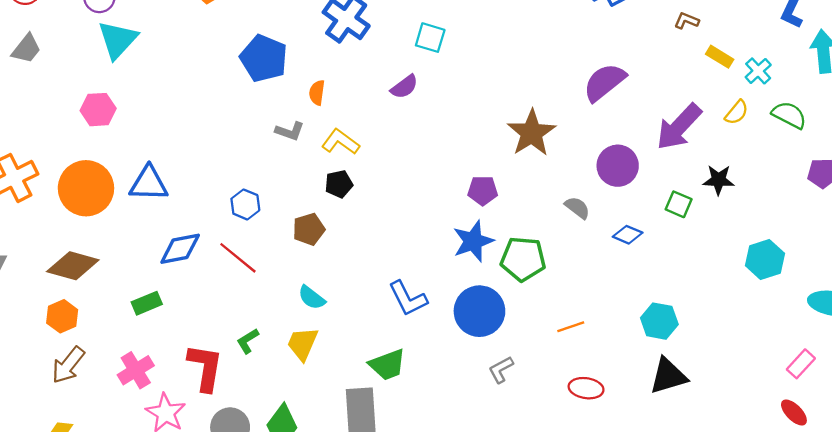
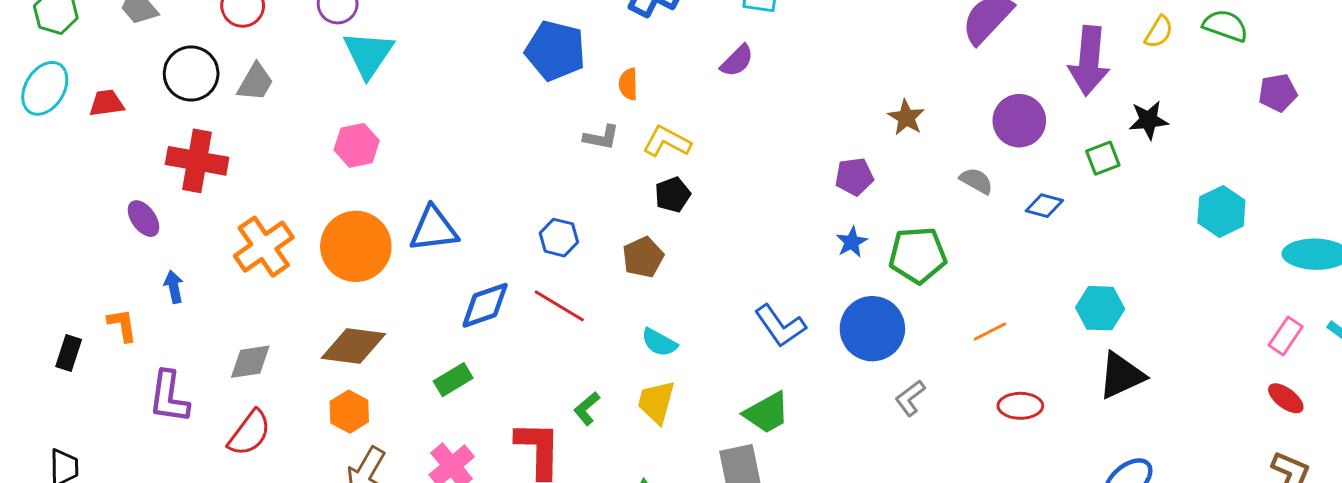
purple arrow: (679, 127) -> (1089, 61), turned -30
brown star: (532, 133) -> (906, 118), moved, size x0.6
green square: (679, 204) -> (1103, 158), turned -36
blue star: (473, 241) -> (852, 242), size x0.6

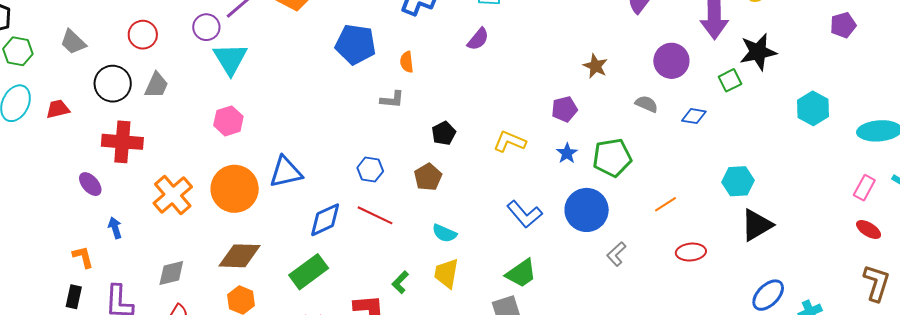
black star: (1148, 120) -> (758, 52), size x1.4
yellow L-shape: (667, 142) -> (510, 142), moved
black rectangle: (69, 353) -> (74, 297), moved
green rectangle: (453, 380) -> (309, 272), size x1.5

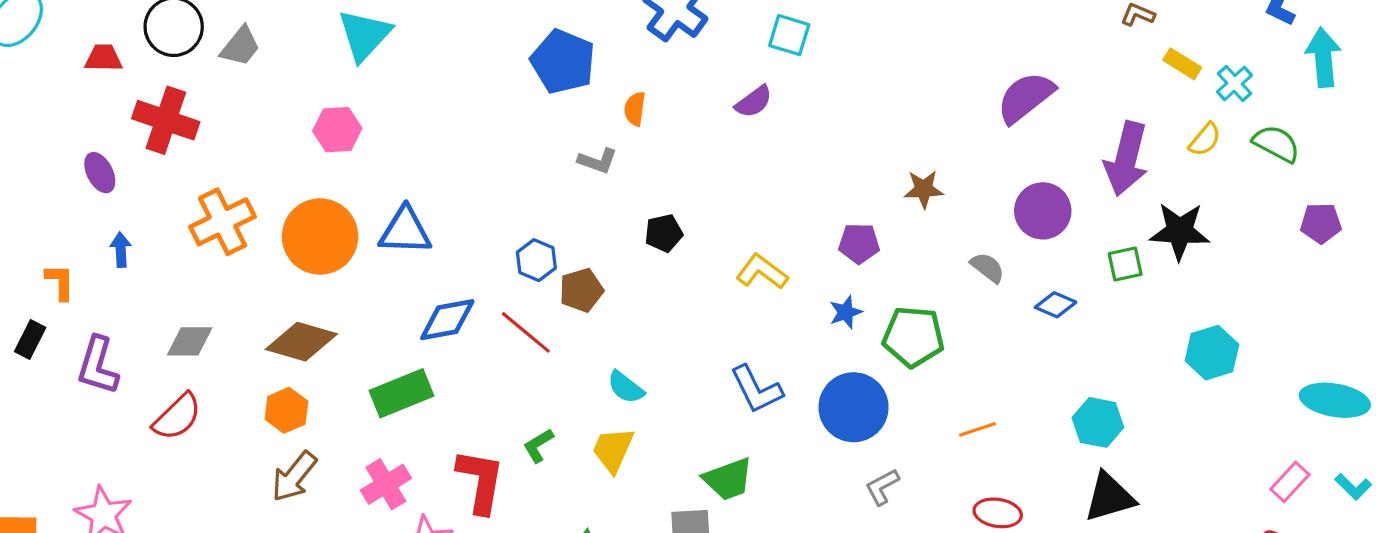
brown star: (595, 66) -> (924, 189), turned 30
cyan hexagon: (813, 108) -> (1212, 353), moved
red trapezoid: (58, 109) -> (103, 58), moved
brown pentagon: (428, 177) -> (581, 290), moved

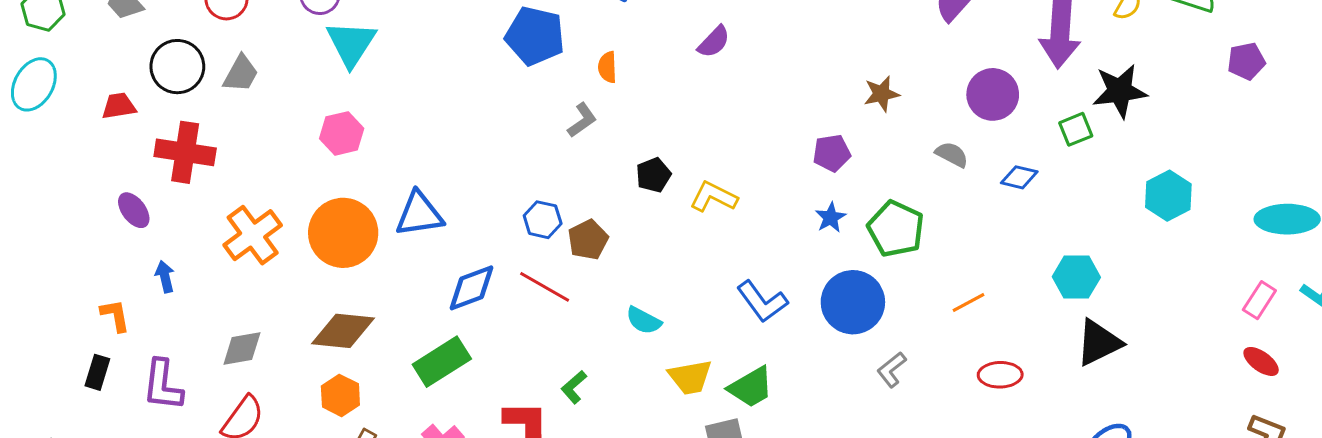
gray L-shape: (598, 161) -> (582, 120), turned -45
yellow L-shape: (762, 272) -> (714, 197), moved
green pentagon: (913, 337) -> (896, 229), turned 30
yellow trapezoid: (613, 450) -> (690, 377), moved, turned -114

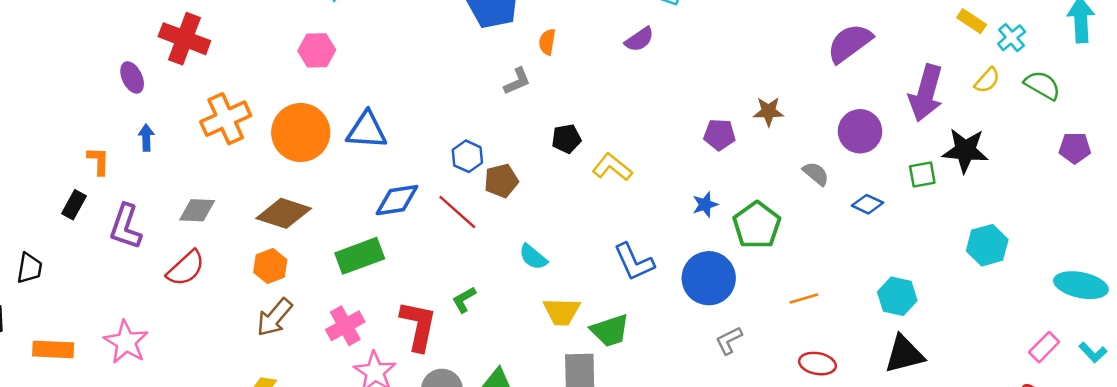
purple pentagon: (832, 153) -> (719, 135), moved

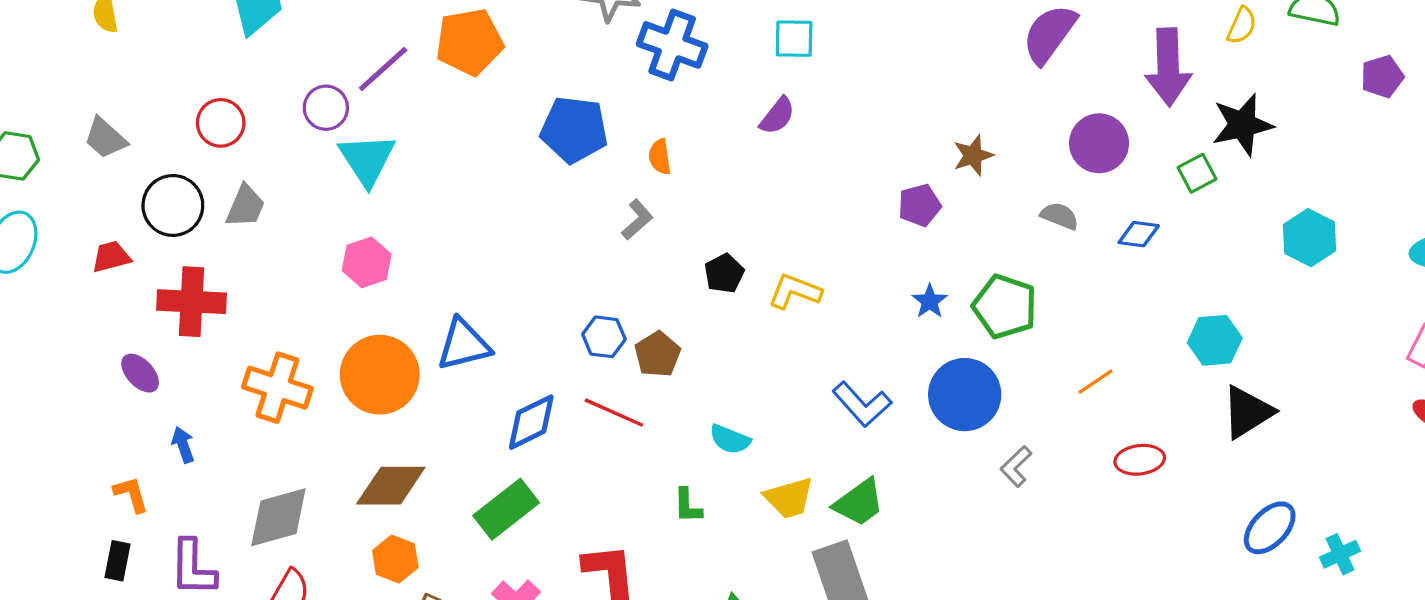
orange cross: (226, 119) -> (277, 388), turned -30
gray diamond: (197, 210) -> (278, 517), size x1.4
green L-shape: (464, 300) -> (688, 506), moved, turned -44

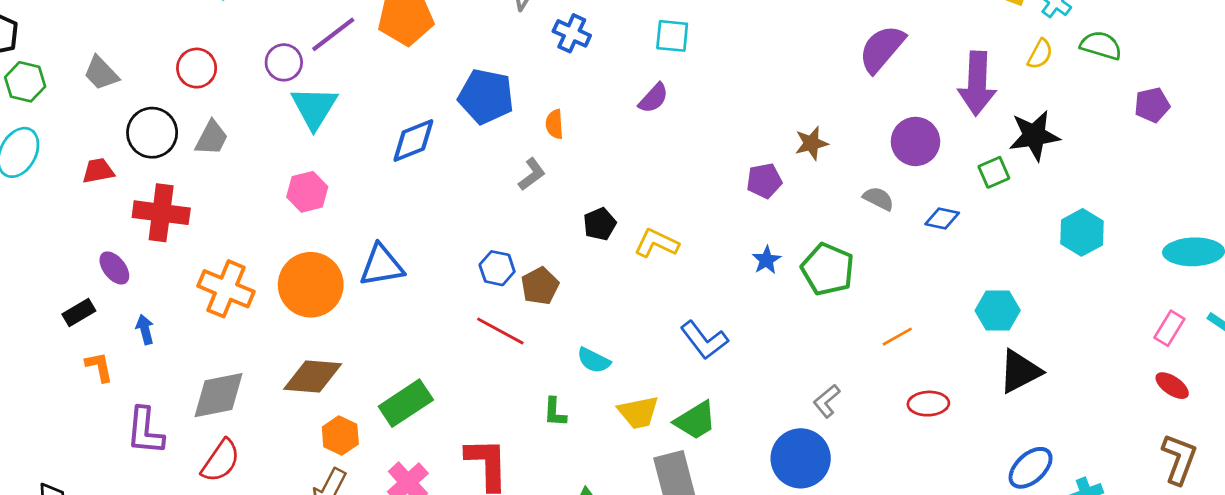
blue cross: (672, 45) -> (572, 33), size x0.7
blue circle: (965, 395) -> (801, 458), moved
blue diamond: (531, 422) -> (413, 140), moved
orange hexagon: (395, 559) -> (340, 436), moved
black rectangle: (118, 561) -> (79, 313), moved, turned 44

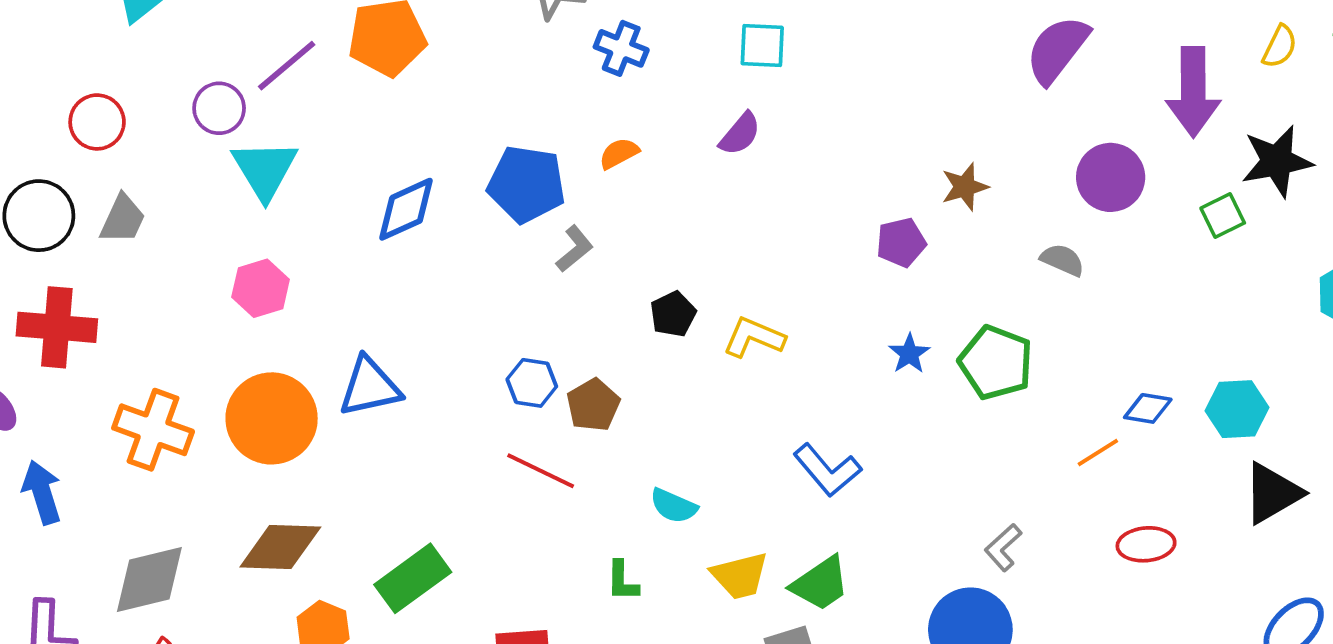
blue pentagon: (486, 96) -> (526, 184), moved
orange semicircle: (554, 124) -> (619, 153), moved, turned 68
blue diamond: (942, 218) -> (1148, 408), moved
blue arrow: (145, 330) -> (42, 492), size x1.5

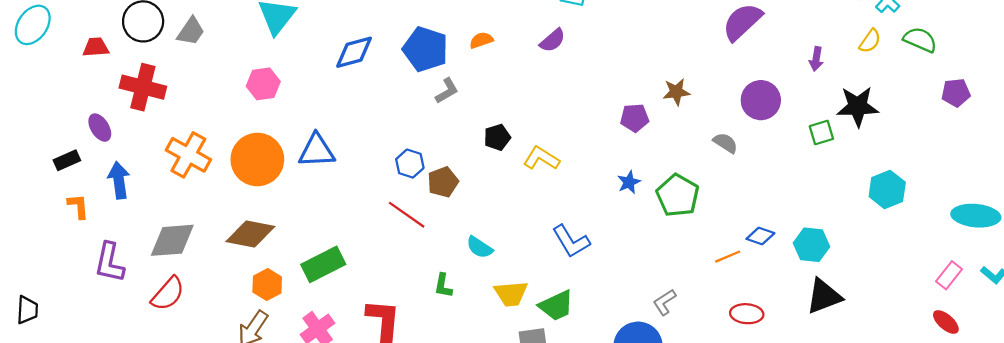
purple arrow: (1193, 92) -> (816, 59), size x0.5

